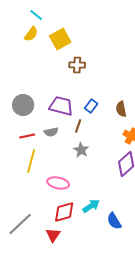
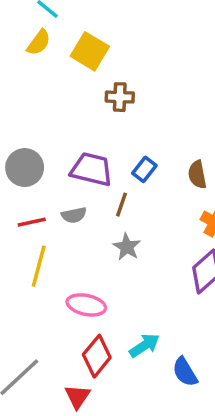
yellow square: (60, 39) -> (90, 51), turned -30
red diamond: (64, 212) -> (97, 356), turned -35

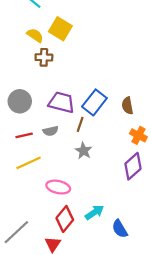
yellow semicircle: (39, 42) -> (35, 35), moved, turned -91
brown cross: (120, 97) -> (44, 57), moved
blue rectangle: (144, 169) -> (94, 102), size x1.6
yellow line: (39, 266) -> (29, 163), turned 50

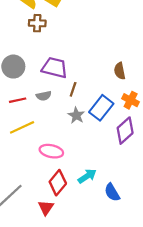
blue rectangle: (94, 102) -> (101, 108), moved

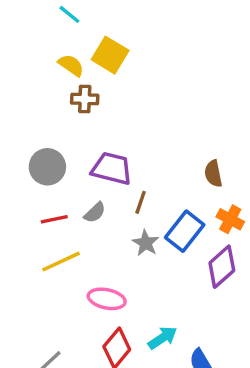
gray semicircle: (44, 96) -> (95, 212), turned -32

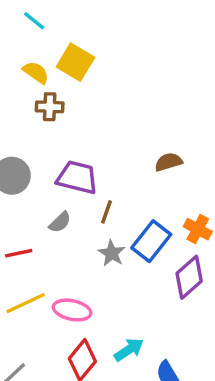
brown semicircle: (213, 174) -> (168, 162), moved, turned 84
red line: (54, 219) -> (19, 253), moved
yellow line: (61, 262) -> (26, 303), moved

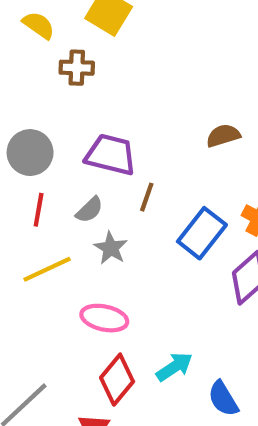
yellow semicircle: (36, 72) -> (39, 25), moved
red line: (19, 253) -> (39, 210), moved, turned -68
gray star: (112, 253) -> (111, 248), moved
yellow line: (26, 303) -> (47, 269), moved

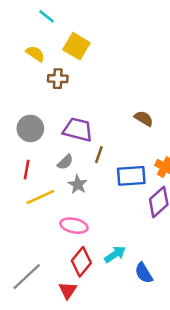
brown semicircle: (223, 136) -> (144, 118), turned 48
red line: (39, 210) -> (27, 170), moved
blue rectangle: (202, 233) -> (131, 176), turned 48

